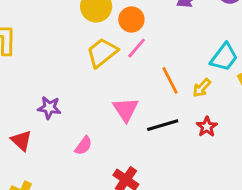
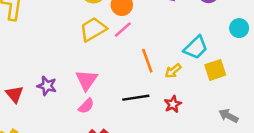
purple star: (49, 108) -> (47, 86), moved
pink triangle: (126, 109) -> (87, 80), moved
pink semicircle: (83, 146) -> (86, 106), moved

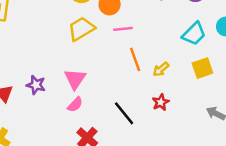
pink line: (123, 30) -> (123, 29), moved, turned 36
cyan trapezoid: (196, 48) -> (194, 34), moved
black line: (136, 98) -> (124, 113), moved, turned 60

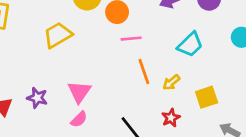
yellow trapezoid: (81, 29) -> (58, 35), moved
cyan trapezoid: (194, 34) -> (190, 45), moved
yellow square: (202, 68) -> (207, 97), moved

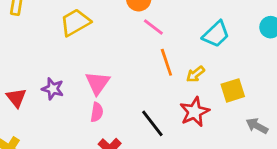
pink line: (131, 39) -> (153, 27), turned 42
red star: (171, 118) -> (195, 112), size x1.5
pink semicircle: (79, 119) -> (97, 112), turned -36

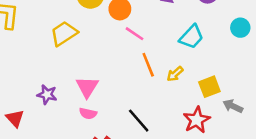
red triangle: (16, 98) -> (15, 118), moved
pink semicircle: (97, 112) -> (88, 113), turned 96
red star: (195, 112) -> (197, 120), moved
gray arrow: (257, 126) -> (233, 106), moved

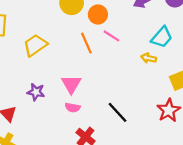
yellow trapezoid: (64, 34) -> (35, 45), moved
orange line: (148, 65) -> (86, 43), moved
yellow arrow: (175, 74) -> (149, 58), moved, turned 56

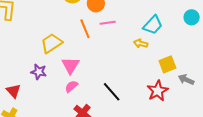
pink line: (112, 36) -> (108, 23), turned -42
yellow trapezoid: (35, 45) -> (51, 43), moved
pink semicircle: (73, 107) -> (71, 86), turned 128

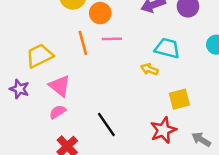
cyan trapezoid: (153, 25) -> (167, 48), turned -125
pink triangle: (70, 65) -> (60, 86), turned -30
gray arrow: (186, 80) -> (201, 139), moved

